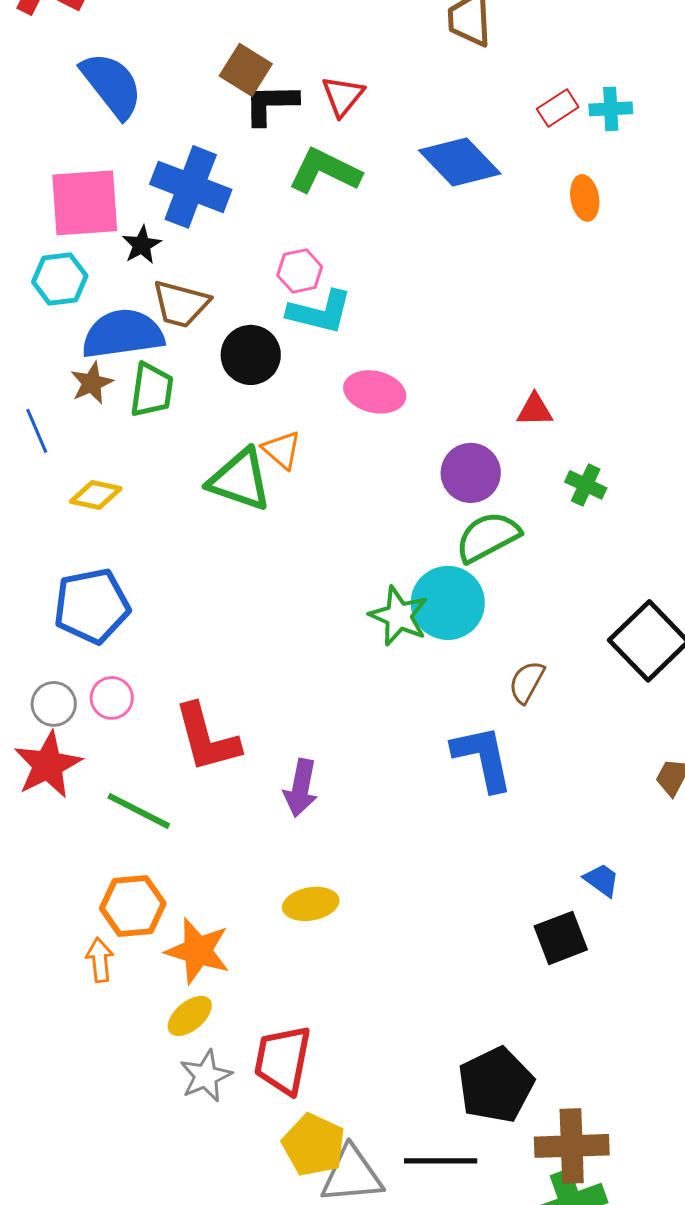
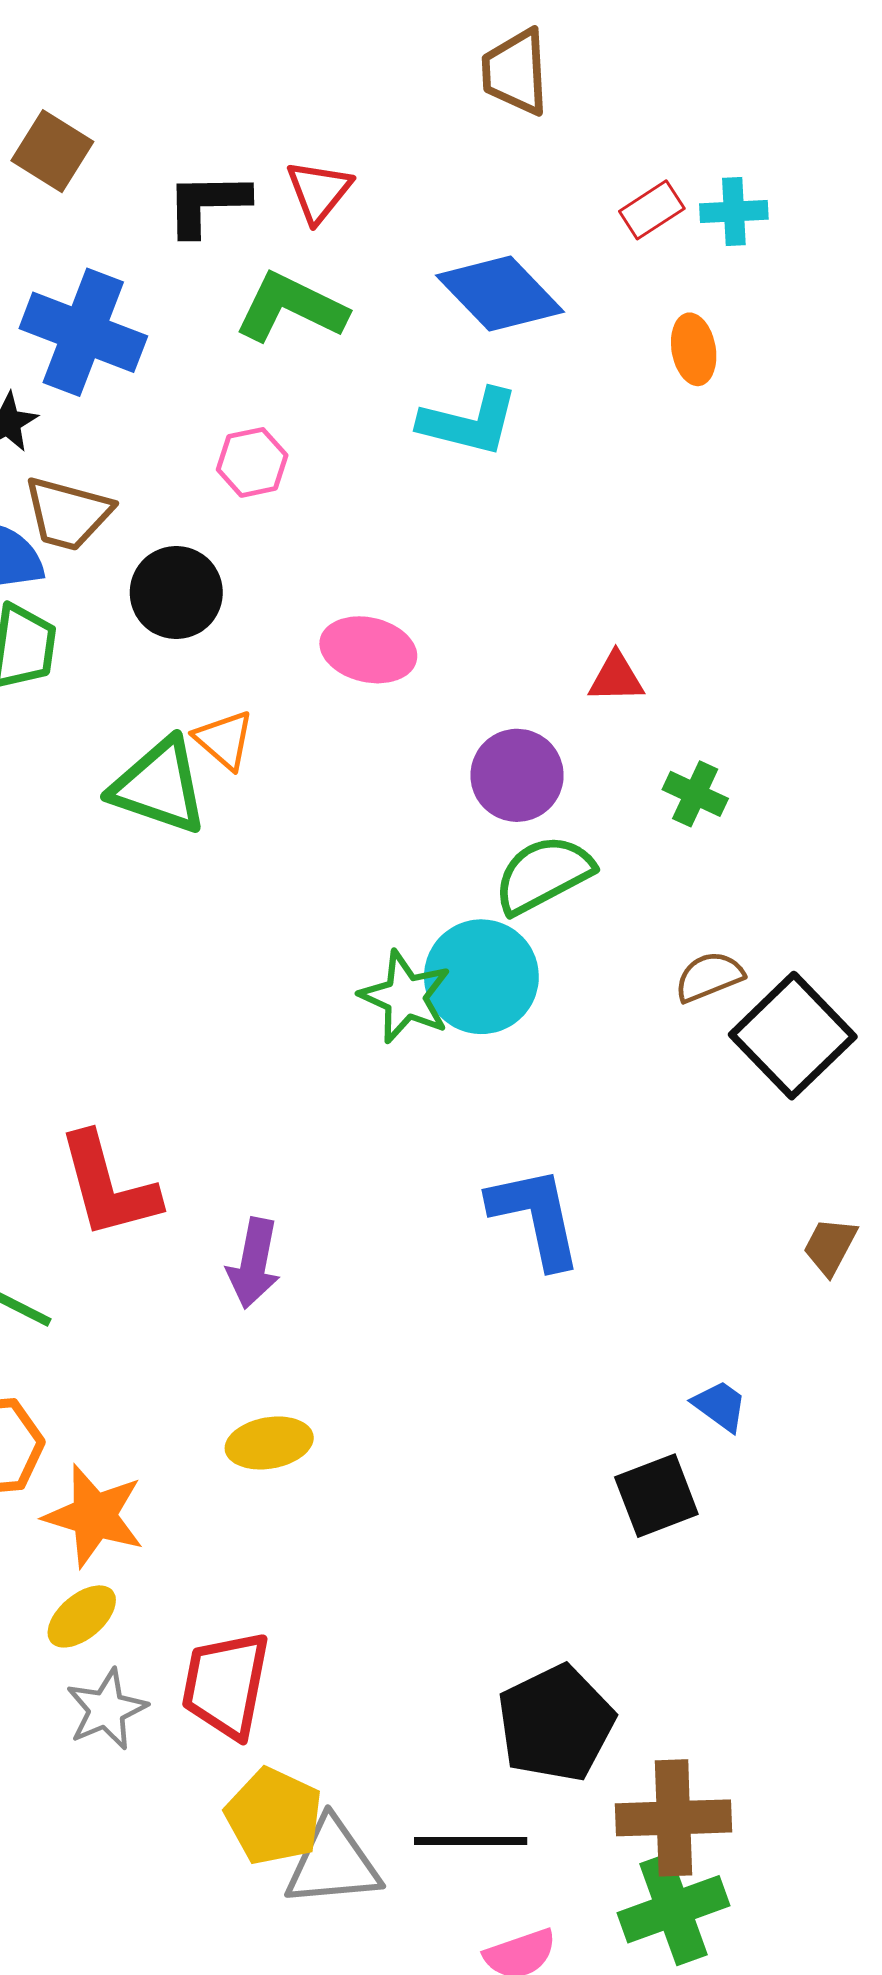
brown square: (246, 70) -> (52, 151), moved
cyan L-shape: (320, 312) -> (469, 422), moved
brown semicircle: (527, 682) -> (709, 977), moved, turned 39

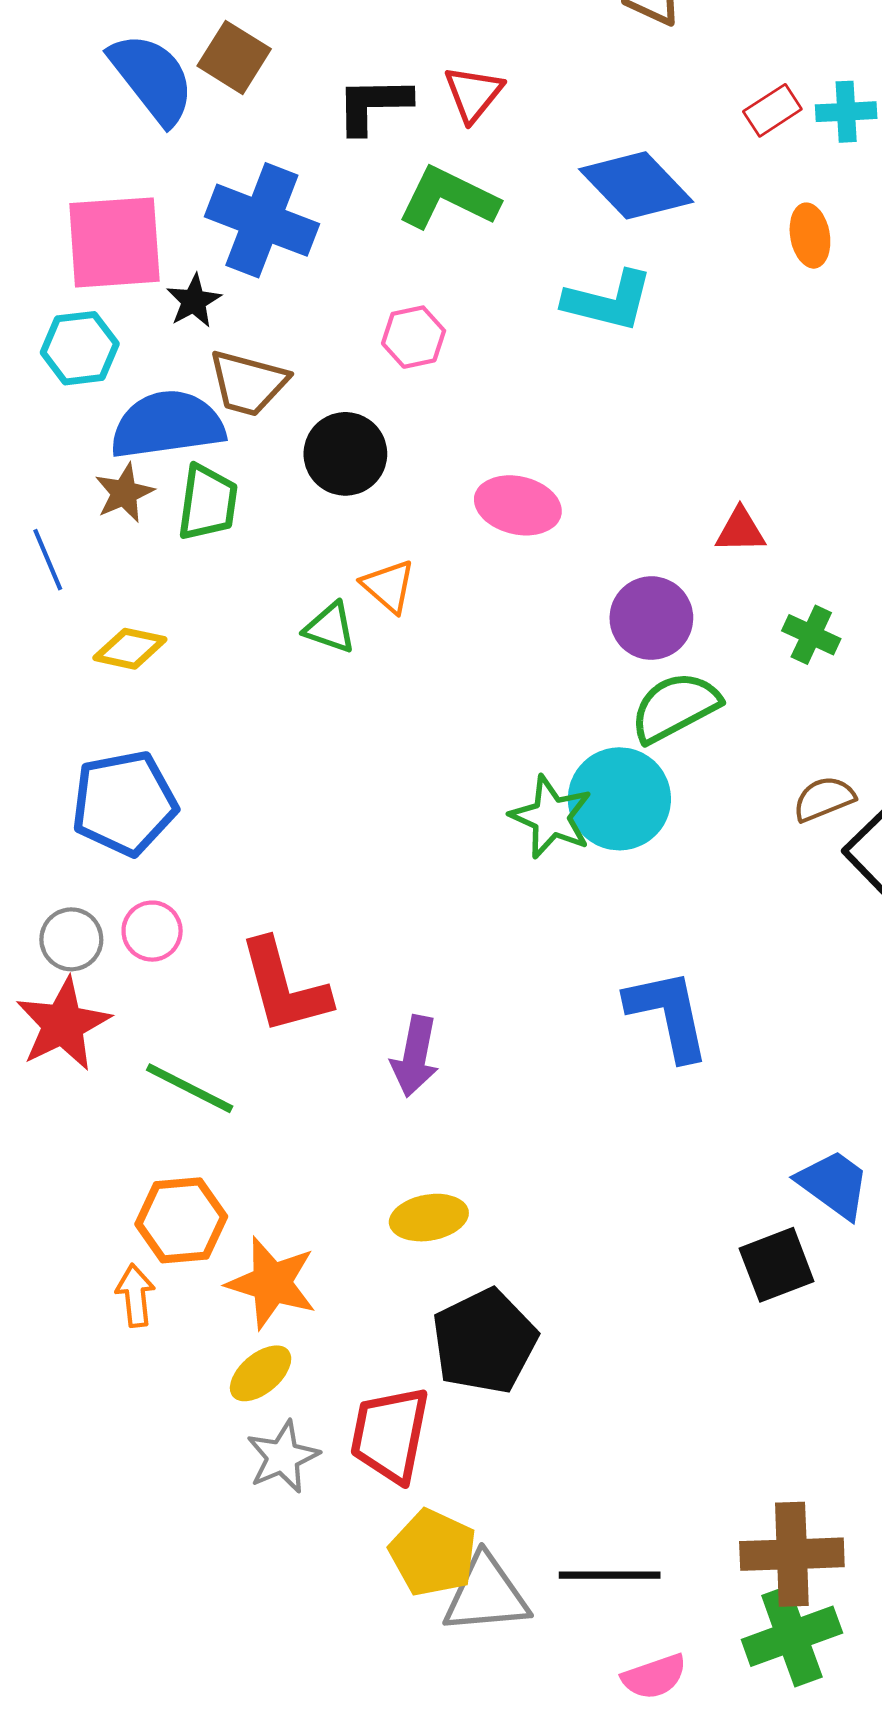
green triangle: (159, 786) -> (330, 628), size x0.6
blue trapezoid: (720, 1406) -> (834, 1184), size x1.5
black pentagon: (556, 1723) -> (484, 1341), moved

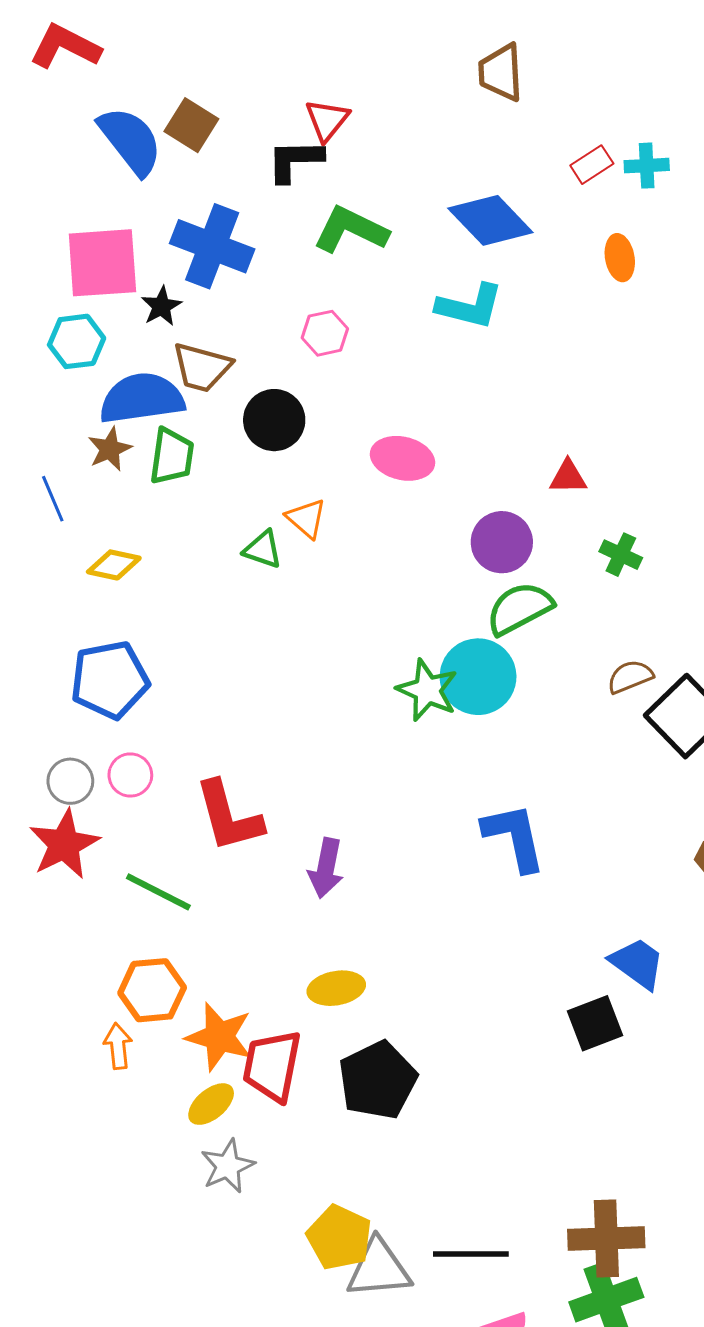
red triangle: (473, 94) -> (327, 120), moved
red trapezoid: (390, 1435) -> (272, 1066), moved

